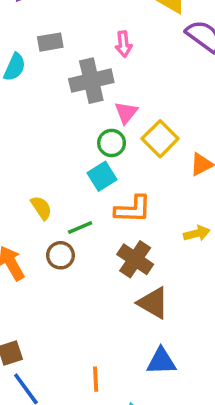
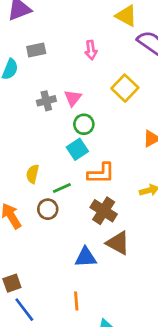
gray cross: (91, 81) -> (46, 101), moved, size x0.6
pink triangle: (126, 112) -> (73, 98), moved
yellow square: (160, 139) -> (125, 88), moved
yellow semicircle: (41, 208) -> (33, 174), turned -132
blue triangle: (161, 361) -> (86, 257), moved

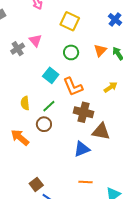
green circle: (84, 124) -> (71, 52), moved
orange L-shape: (101, 173) -> (73, 87), turned 85
orange line: (76, 301) -> (86, 182), turned -64

